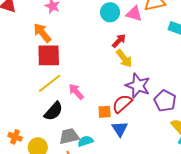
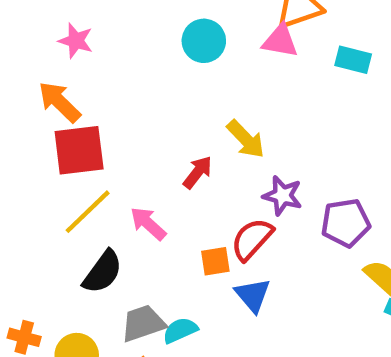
pink triangle: (134, 14) -> (280, 41), moved
red arrow: (119, 41) -> (198, 172), moved
purple star: (138, 86) -> (283, 196), size x0.7
purple pentagon: (165, 101) -> (346, 223), turned -30

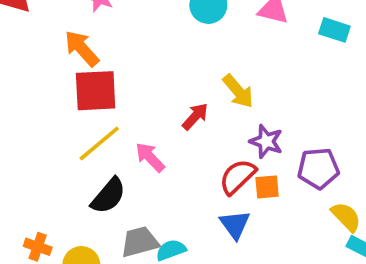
orange square: (215, 261) -> (267, 187), moved

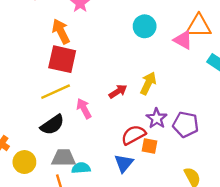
yellow arrow: (238, 91) -> (148, 83), turned -130
purple pentagon: (318, 168) -> (186, 124), moved

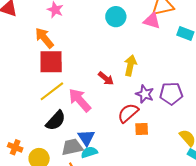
red arrow: (118, 91) -> (106, 78), turned 84
pink arrow: (84, 108) -> (80, 100), size x1.4
orange square: (150, 146) -> (142, 129), moved
blue triangle: (124, 163) -> (86, 138), moved

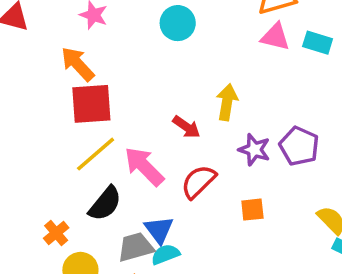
cyan circle: (116, 17) -> (178, 23), moved
pink triangle: (152, 21) -> (275, 37), moved
purple pentagon: (171, 93) -> (299, 146), turned 30
red semicircle: (128, 113) -> (198, 182), moved
orange cross: (15, 147) -> (56, 233), moved, turned 32

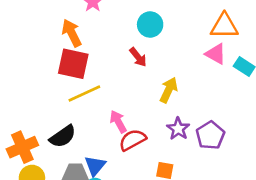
red arrow: (186, 127) -> (138, 57), moved
yellow line: (96, 154) -> (84, 93), moved
pink arrow: (144, 166) -> (118, 122), moved, size x0.7
orange cross: (56, 233) -> (22, 147), size x1.6

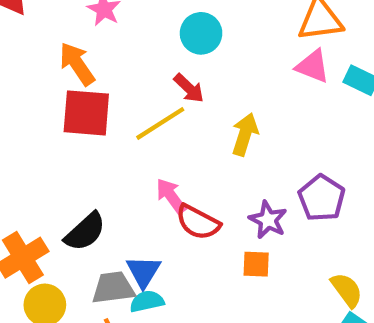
yellow line: (84, 93) -> (160, 123), moved
purple star: (178, 129) -> (268, 220), moved
red semicircle: (133, 140) -> (198, 222), turned -116

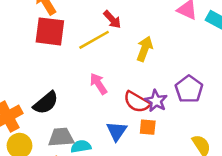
red semicircle: (198, 222) -> (137, 102), moved
blue triangle: (143, 272) -> (117, 131), moved

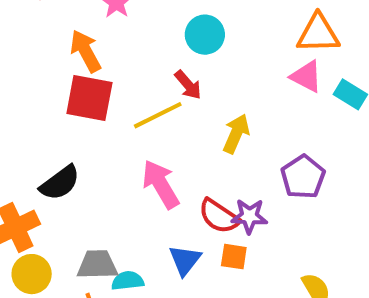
pink arrow: (98, 84) -> (161, 184), size x1.4
purple pentagon: (189, 89) -> (303, 177), moved
purple star: (156, 101) -> (249, 216), turned -30
black semicircle: (46, 103) -> (60, 183), moved

